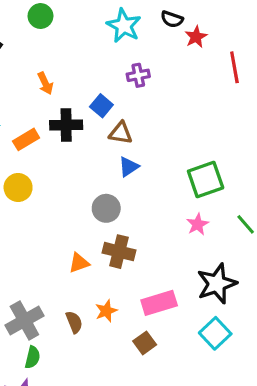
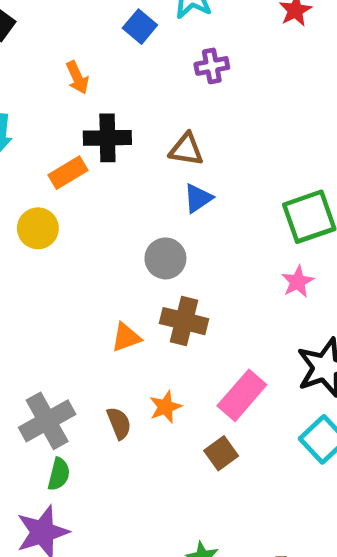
blue square: (101, 106) -> (140, 27), moved
orange rectangle: (26, 139) -> (68, 173), moved
pink rectangle: (159, 303) -> (242, 395), turned -32

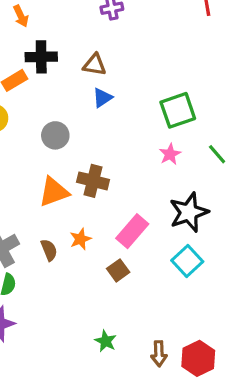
gray circle: (165, 258) -> (55, 135), moved
orange triangle: (126, 337) -> (54, 192), size x1.5

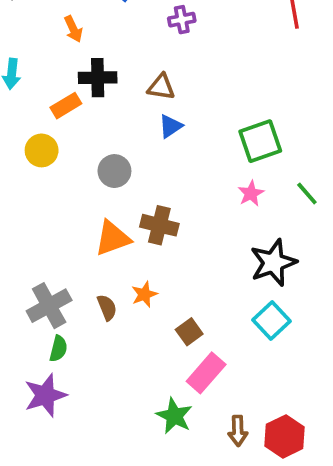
pink rectangle: (132, 231) -> (206, 373), moved
green star: (106, 341) -> (174, 416), size x1.4

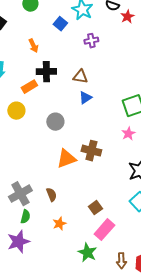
brown cross: (159, 225) -> (91, 151), moved
orange triangle: (113, 238) -> (66, 159), moved
orange star: (144, 294) -> (59, 224), moved

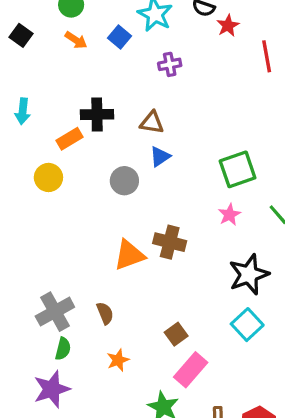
orange arrow: (33, 46) -> (76, 40), moved, turned -32
gray circle: (55, 122) -> (124, 181), moved

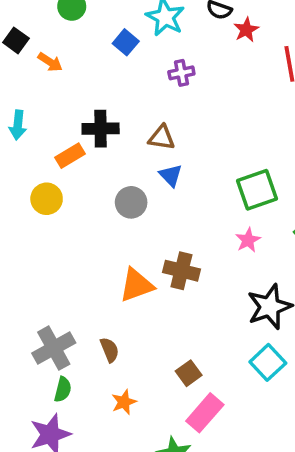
orange arrow: (76, 40) -> (50, 62), moved
blue triangle: (160, 156) -> (171, 175), turned -40

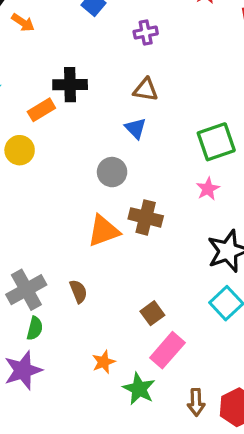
brown triangle: (162, 138) -> (146, 90), moved
gray circle: (131, 202) -> (112, 172), moved
orange star: (124, 402) -> (104, 362), moved

